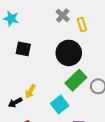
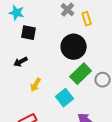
black square: (23, 49) -> (29, 33), moved
black arrow: (15, 103) -> (21, 62), moved

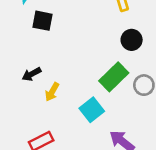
black circle: (74, 47) -> (132, 40), moved, size x0.6
black arrow: (21, 62) -> (32, 74), moved

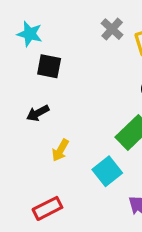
black arrow: (32, 74) -> (38, 113), moved

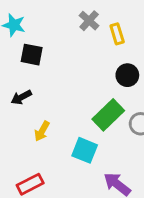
cyan square: (107, 171) -> (85, 150), turned -30

